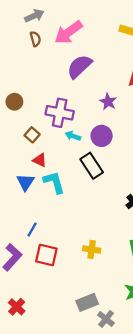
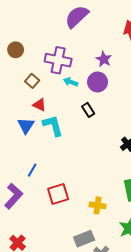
purple star: (108, 102) -> (104, 59), moved
black rectangle: (92, 166) -> (88, 110), size x0.6
yellow cross: (92, 249) -> (98, 205), moved
red square: (46, 255) -> (58, 194), moved, turned -30

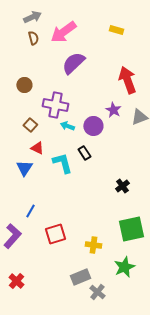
brown circle: (16, 50) -> (24, 85), moved
purple star: (104, 59) -> (113, 110), moved
cyan L-shape: (53, 126) -> (62, 163), moved

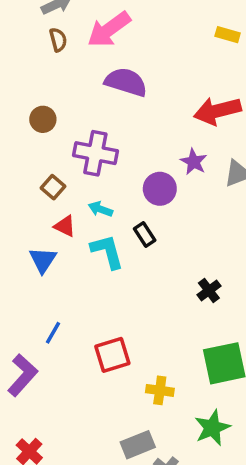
yellow rectangle: (116, 30) -> (228, 35), moved
purple semicircle: (73, 63) -> (126, 82), turned 60
red arrow: (127, 80) -> (217, 111), turned -84
cyan arrow: (67, 126) -> (100, 209), moved
red square: (55, 234) -> (112, 355), moved

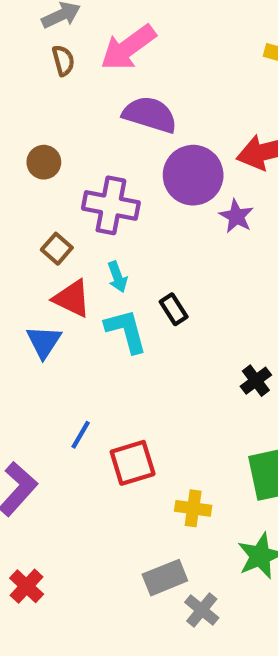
purple circle: (160, 189) -> (193, 175), moved, size x1.4
cyan arrow: (100, 209) -> (117, 277), turned -130
red triangle: (65, 226) -> (72, 298), size x1.4
blue line: (53, 333) -> (81, 435), moved

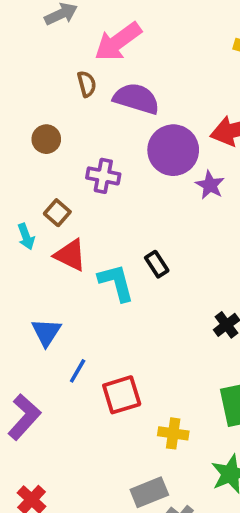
brown semicircle: (63, 60) -> (87, 84), moved
purple cross: (111, 205) -> (103, 176), size x0.7
cyan arrow: (117, 277) -> (26, 237), moved
blue triangle: (44, 342) -> (46, 332), moved

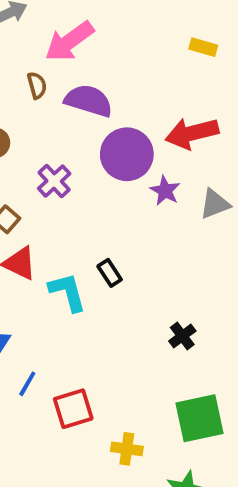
purple cross: (103, 176) -> (54, 181), turned 36

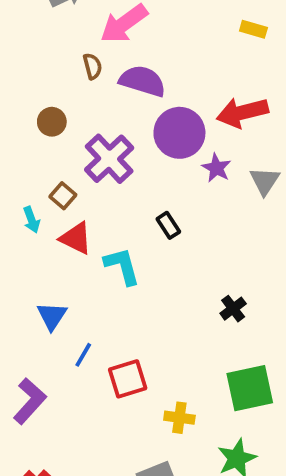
purple cross: (54, 181) -> (109, 159), size x1.5
gray triangle: (215, 204) -> (265, 181), turned -36
black rectangle: (110, 273) -> (168, 225), moved

